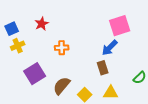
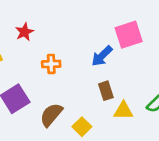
blue arrow: (110, 48) -> (102, 56), moved
yellow triangle: (111, 93) -> (123, 111), moved

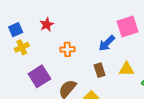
brown rectangle: (106, 91) -> (100, 70), moved
yellow triangle: (123, 111) -> (127, 69), moved

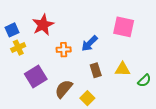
red star: (47, 24) -> (43, 25), size x1.5
pink square: (128, 27) -> (124, 27), turned 30
blue arrow: (107, 43) -> (90, 43), moved

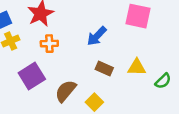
orange cross: (64, 50) -> (49, 44), moved
brown rectangle: (96, 70) -> (104, 68), turned -48

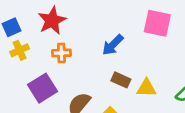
yellow triangle: (137, 67) -> (147, 88), moved

